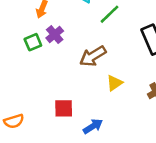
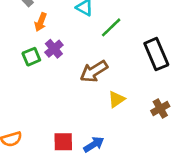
red square: (64, 108) -> (63, 142), moved

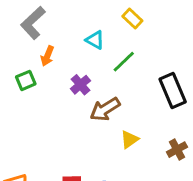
purple cross: (54, 49) -> (80, 85), moved
green square: (31, 57) -> (26, 80), moved

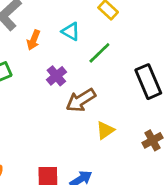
orange arrow: (47, 56) -> (34, 40), moved

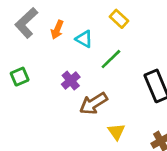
orange arrow: (34, 40) -> (57, 30), moved
yellow triangle: (105, 130) -> (116, 132), turned -30

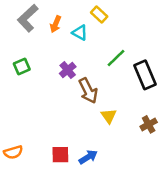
yellow rectangle: (119, 19) -> (99, 14), moved
green line: (111, 59) -> (116, 58), moved
brown arrow: (93, 103) -> (88, 91), turned -85

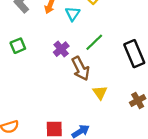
cyan triangle: (80, 33) -> (73, 14), turned 35
green line: (116, 58) -> (94, 42), moved

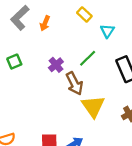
cyan triangle: (73, 14) -> (107, 31), moved
yellow triangle: (100, 92) -> (93, 106), size x1.6

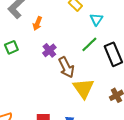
orange arrow: (45, 23) -> (37, 23), moved
green line: (88, 58) -> (89, 44), moved

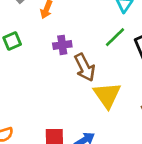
purple cross: (49, 50) -> (62, 45), turned 32

